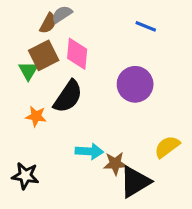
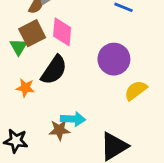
yellow semicircle: (167, 147) -> (136, 90), moved
brown star: (115, 164) -> (59, 130), moved

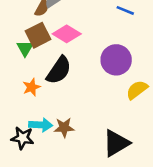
pink diamond: (62, 32) -> (67, 34), turned -64
orange star: (25, 88) -> (32, 87), turned -30
cyan arrow: (73, 119) -> (41, 125), moved

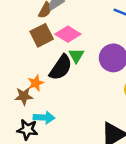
green triangle: (25, 48) -> (76, 56), moved
brown star: (64, 128) -> (24, 96), moved

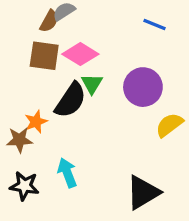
brown square: (42, 35) -> (44, 56), turned 35
cyan arrow: (44, 118) -> (67, 173), moved, turned -114

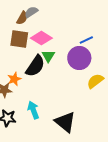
blue line: (155, 24) -> (86, 40), moved, turned -48
black triangle: (143, 192) -> (65, 122), moved, turned -50

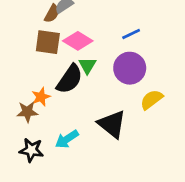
blue line: (86, 40) -> (131, 34), moved
cyan arrow: (33, 110) -> (67, 139), turned -102
black triangle: (65, 122) -> (112, 124), moved

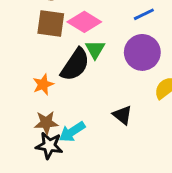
brown star: (27, 112) -> (46, 123), moved
black triangle: (112, 124) -> (122, 115), size x0.6
black star: (31, 150) -> (49, 146), moved

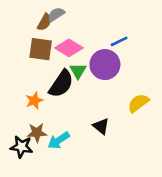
purple circle: (142, 52) -> (105, 65), moved
black star: (49, 146) -> (21, 147), moved

